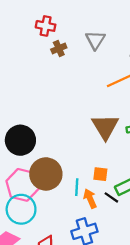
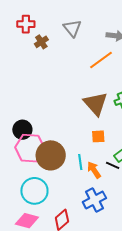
black circle: (20, 140) -> (22, 130), size x0.7
orange square: (100, 174) -> (98, 136), moved
pink hexagon: (22, 185) -> (30, 148), moved

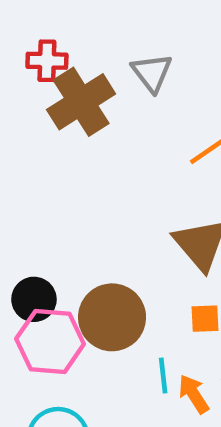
brown cross: (41, 42) -> (81, 102), size x2.0
brown circle: (51, 155) -> (112, 317), moved

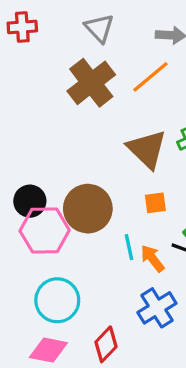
brown cross: (81, 102) -> (91, 83), moved

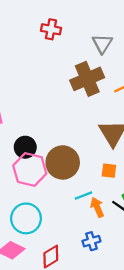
cyan line: (129, 247) -> (83, 196), turned 66
blue cross: (157, 308) -> (91, 241), size x0.7

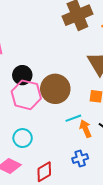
cyan circle: (26, 218) -> (23, 138), size x0.7

